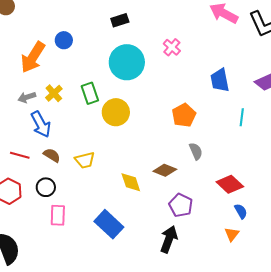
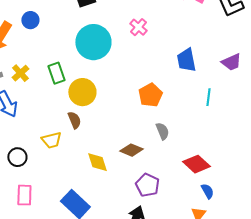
brown semicircle: (52, 155) -> (74, 120), moved, turned 36
black circle: (46, 187) -> (17, 157), moved

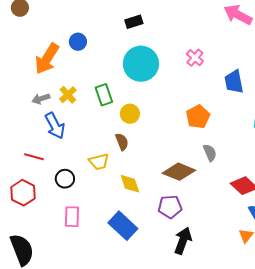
pink cross: (138, 27) -> (195, 58), moved
yellow circle: (82, 92) -> (130, 114), size x0.7
brown diamond: (131, 150) -> (179, 172), size x1.4
yellow diamond: (97, 162) -> (130, 184), moved
purple pentagon: (147, 185) -> (170, 207), moved, turned -30

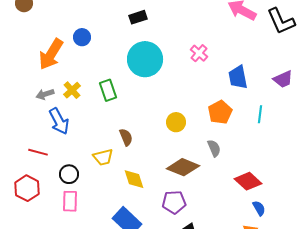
yellow circle: (130, 114) -> (176, 122), moved
orange pentagon: (198, 117) -> (220, 112), moved
pink rectangle: (72, 217) -> (70, 201), moved

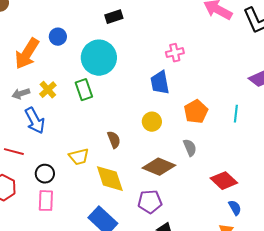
pink cross: (199, 53) -> (175, 53), turned 36
cyan circle: (145, 59) -> (99, 58), moved
blue trapezoid: (238, 77) -> (160, 83), moved
brown semicircle: (126, 137) -> (114, 140), moved
yellow diamond: (134, 179) -> (110, 179), size x1.4

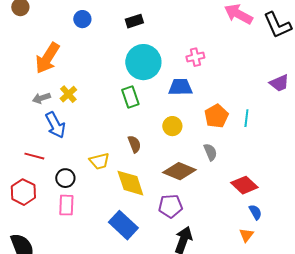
blue circle: (58, 37) -> (82, 19), moved
cyan circle: (99, 58) -> (143, 62), moved
blue trapezoid: (160, 83) -> (180, 87), turned 100
green rectangle: (84, 90) -> (130, 97), moved
cyan line: (236, 114) -> (246, 118), moved

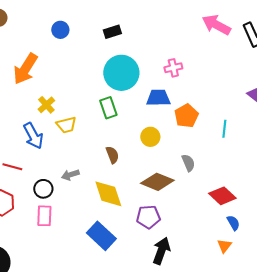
gray arrow: (41, 98) -> (70, 175), moved
orange pentagon: (216, 116) -> (186, 116), moved
yellow trapezoid: (99, 161) -> (66, 125), moved

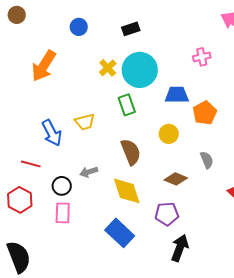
pink cross: (173, 68) -> (202, 57), moved
yellow cross: (46, 105) -> (108, 68), moved
brown semicircle: (112, 155) -> (131, 152), size x1.5
brown diamond: (157, 182) -> (176, 179), size x0.7

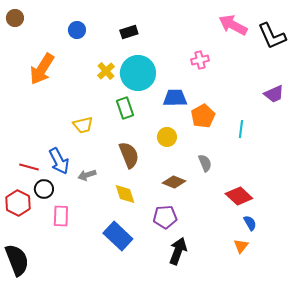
blue arrow: (52, 133) -> (59, 161), moved
black circle: (62, 186) -> (44, 189), moved
yellow diamond: (127, 191) -> (125, 194), size x0.7

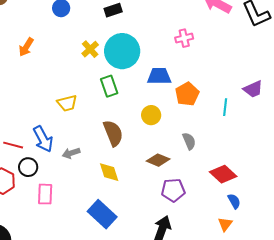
orange arrow: (42, 69) -> (26, 47), size x0.6
purple trapezoid: (274, 94) -> (253, 89), moved
purple pentagon: (165, 217) -> (173, 190), moved

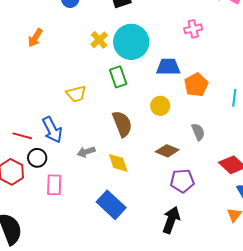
gray arrow: (71, 153) -> (86, 152), moved

